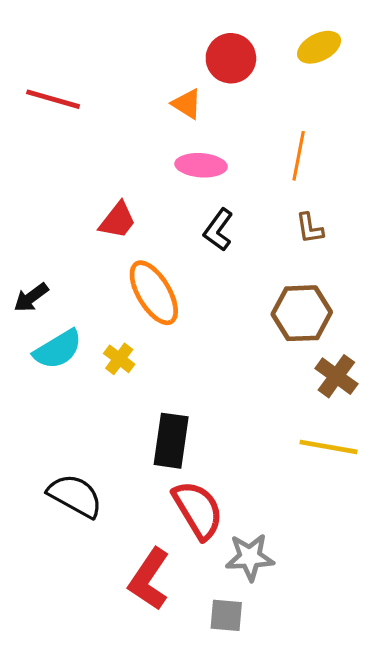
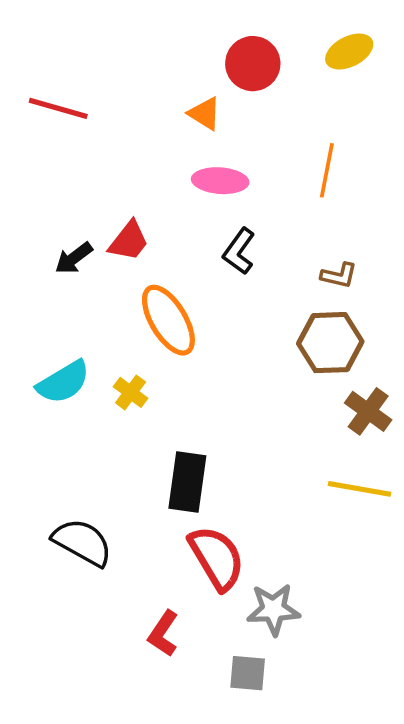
brown L-shape: (310, 228) -> (339, 275), moved, turned -68
black arrow: (31, 297) -> (74, 258), moved
red L-shape: (149, 579) -> (163, 634), size x0.7

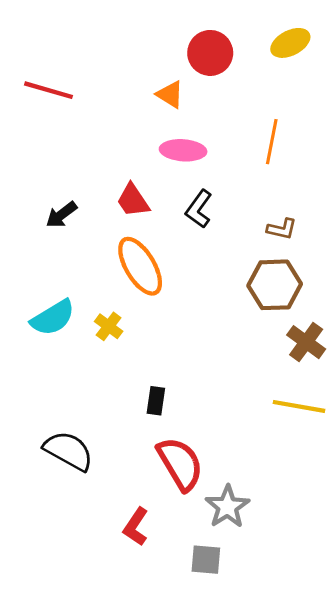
red trapezoid: (129, 241) -> (133, 200), moved, turned 108
black rectangle: (187, 482) -> (156, 401), size x0.6
gray star: (273, 609) -> (227, 507), turned -30

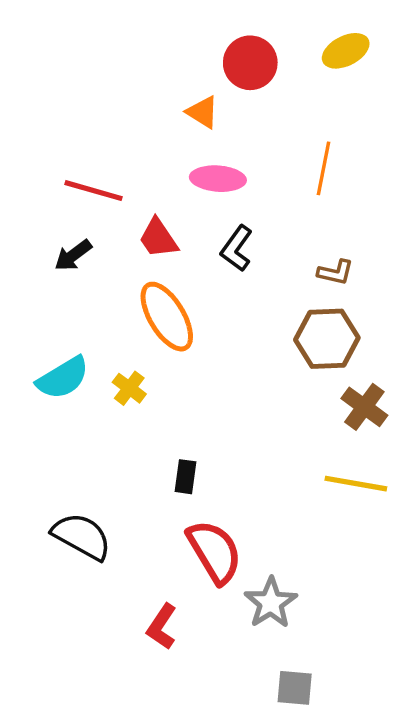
red line: (48, 90) -> (94, 191), moved
gray square: (206, 560) -> (295, 688), moved

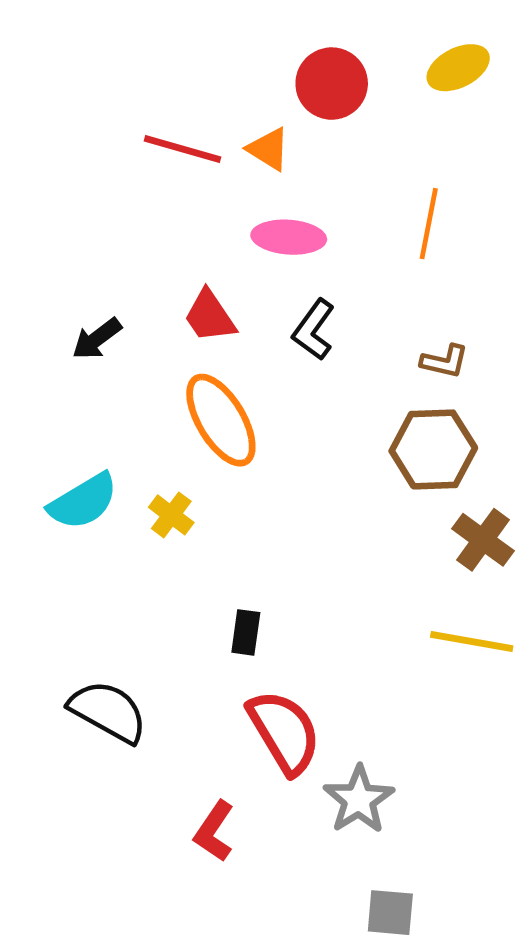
red line: (94, 191) -> (183, 149), moved

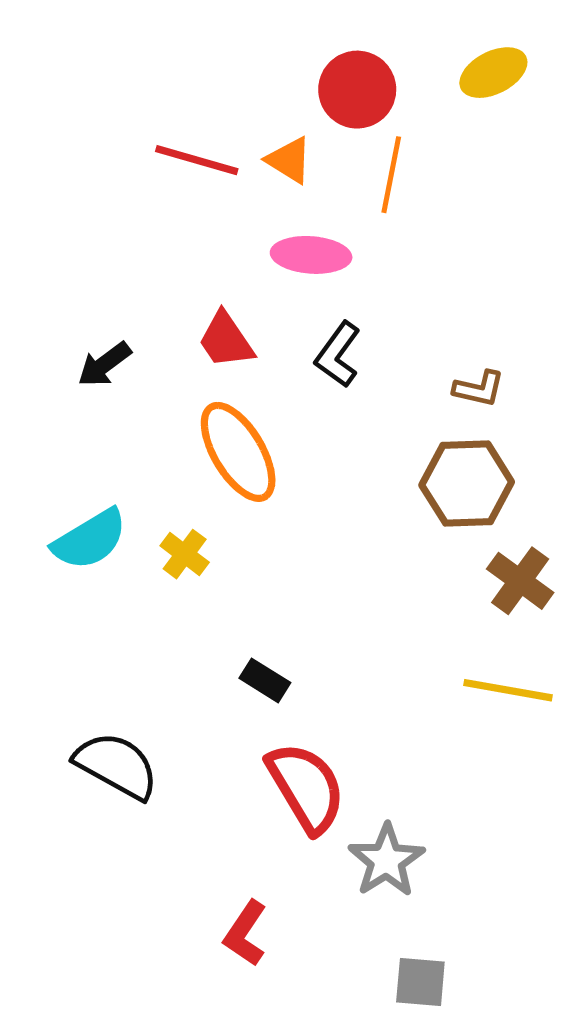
orange line: (429, 224) -> (391, 175), moved
black rectangle: (246, 632) -> (265, 680), turned -66
red L-shape: (214, 831) -> (245, 933), moved

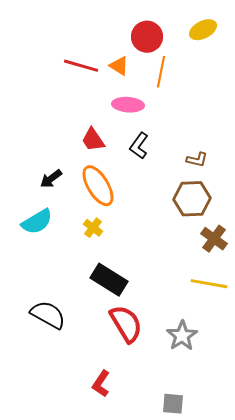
black arrow: (104, 364) -> (51, 179), moved
yellow cross: (185, 554) -> (93, 228), moved
black rectangle: (265, 680) -> (109, 280), size x1.8
gray star: (386, 860) -> (182, 336), moved

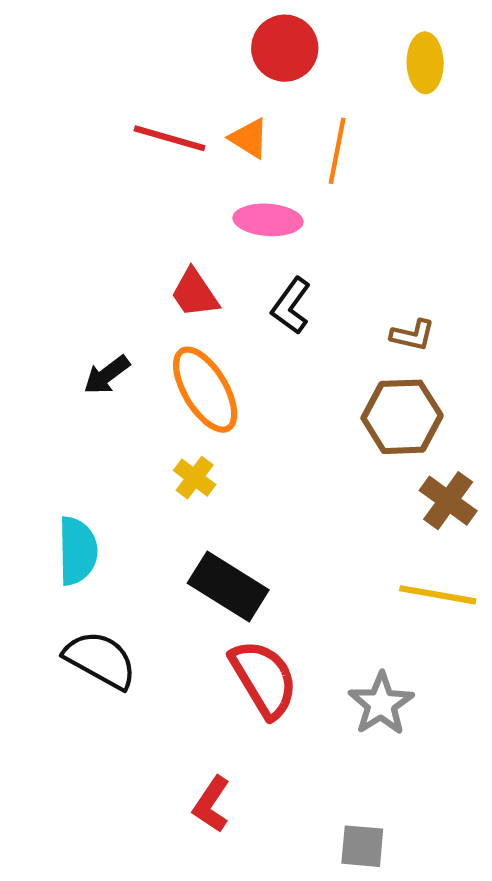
yellow ellipse: (203, 30) -> (425, 63), turned -64
red circle: (147, 37) -> (285, 48), moved
cyan semicircle: (37, 222) -> (77, 551), moved, turned -60

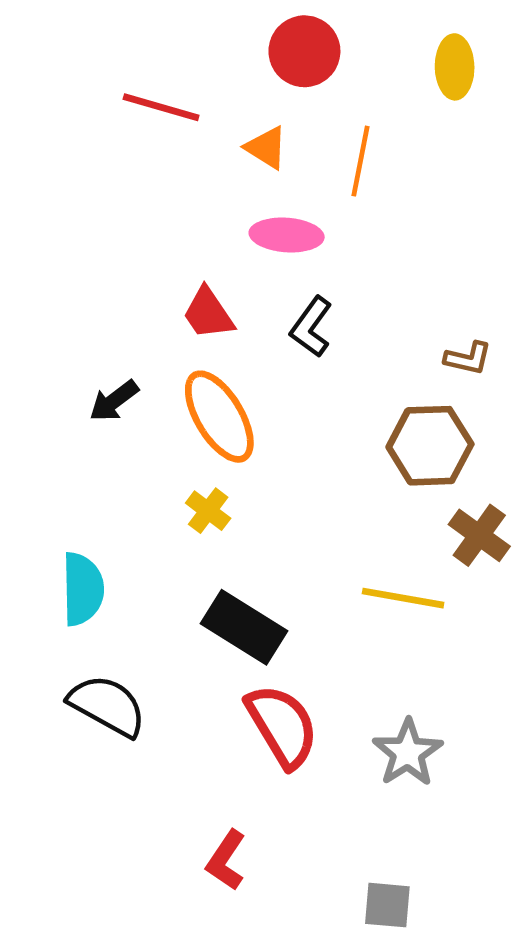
red line: (170, 138) -> (161, 107), moved
brown L-shape: (413, 335) -> (468, 358), moved
yellow line: (438, 595) -> (403, 598), moved

